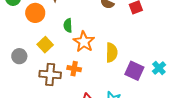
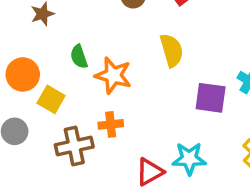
orange circle: (35, 13) -> (23, 74), moved
yellow semicircle: (112, 53) -> (172, 50), moved

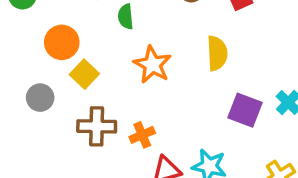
green semicircle: (79, 57) -> (126, 17), moved
orange cross: (111, 124) -> (142, 135), moved, turned -30

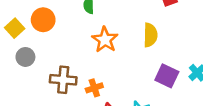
yellow square: (84, 74) -> (15, 28), moved

